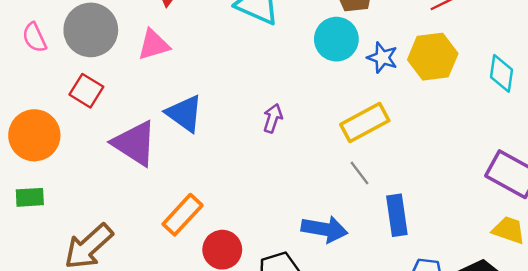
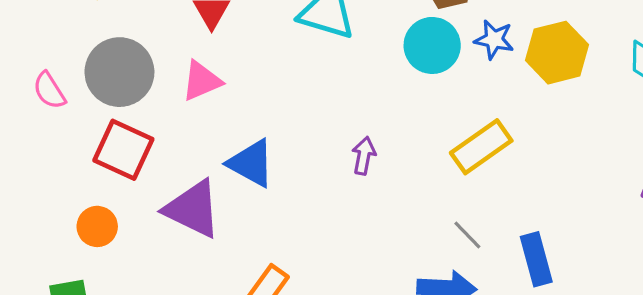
blue star: (382, 58) -> (494, 40), moved
red square: (86, 91) -> (123, 150), size x1.4
orange circle: (34, 135) -> (97, 226), moved, size x0.6
gray line: (360, 173) -> (467, 235), moved

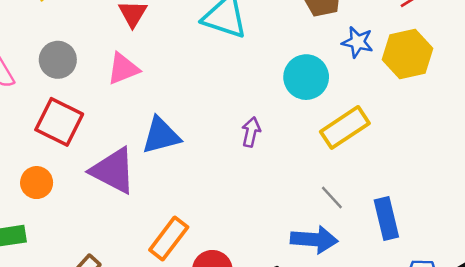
cyan circle: (432, 45) -> (306, 77), moved
gray circle: (119, 72) -> (58, 60), size x0.7
blue triangle: (251, 163) -> (161, 136), turned -45

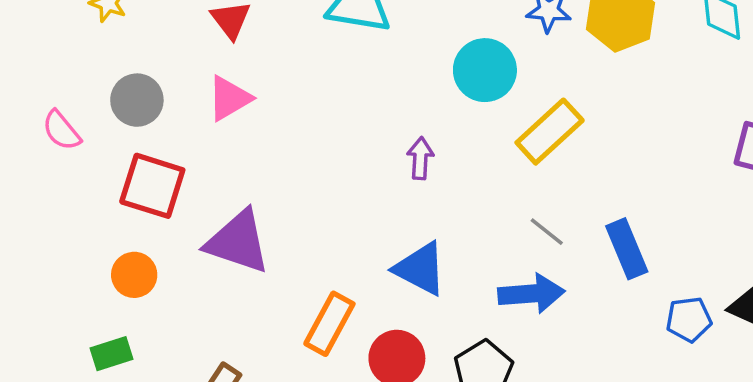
blue triangle: (161, 136) -> (420, 269), moved, turned 51

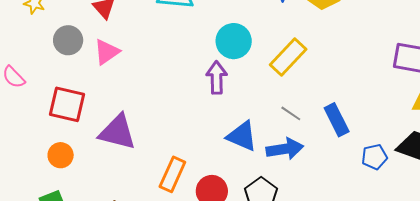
cyan circle: (485, 70) -> (234, 41), moved
gray circle: (137, 100) -> (68, 40), moved
purple arrow: (420, 158) -> (217, 78), size x1.4
blue triangle: (420, 269) -> (242, 136), moved

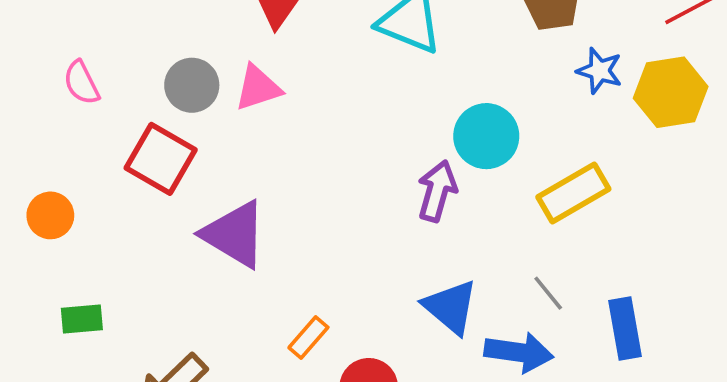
gray circle: (68, 40) -> (192, 85), moved
orange circle: (61, 155) -> (50, 215), moved
orange rectangle: (172, 174) -> (308, 338), size x0.7

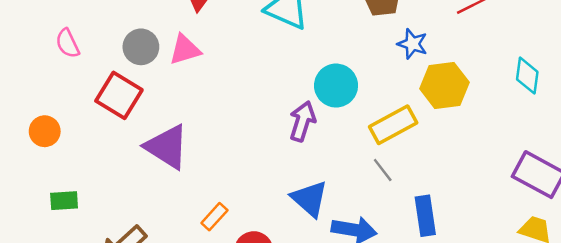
yellow hexagon: (671, 92) -> (444, 86), moved
gray line: (548, 293) -> (383, 170), moved

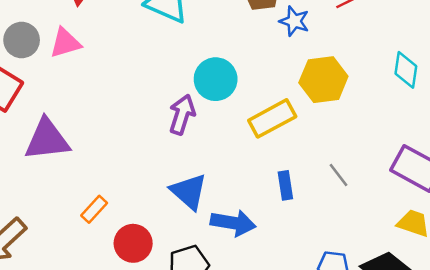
blue star: (412, 44) -> (294, 21), moved
purple triangle: (167, 147) -> (47, 140), turned -39
gray line: (383, 170) -> (338, 175), moved
blue rectangle: (425, 216) -> (285, 185), moved, size x0.7

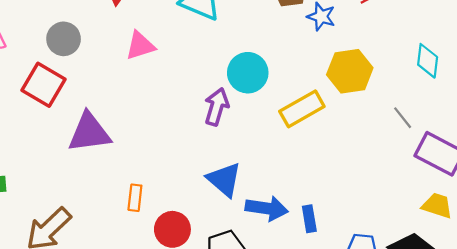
pink triangle: (65, 43) -> (140, 46), moved
gray line: (338, 175) -> (403, 118), moved
blue rectangle: (285, 185) -> (309, 219), moved
orange rectangle: (94, 209) -> (135, 198), turned -35

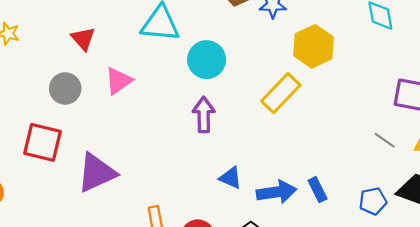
gray circle: (64, 39) -> (65, 88), moved
cyan circle: (248, 73) -> (207, 60), moved
gray line: (403, 118) -> (385, 140), moved
blue triangle: (224, 180) -> (231, 178), size x0.7

